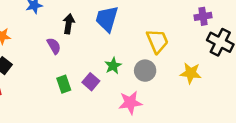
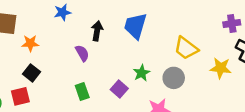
yellow trapezoid: (157, 41) -> (186, 48), turned 150
yellow star: (191, 73) -> (221, 68), moved
green rectangle: (64, 84) -> (82, 91), moved

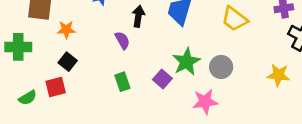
yellow trapezoid: (186, 48) -> (234, 19), moved
yellow star: (221, 68) -> (278, 75), moved
green star: (142, 73) -> (186, 62), size x1.5

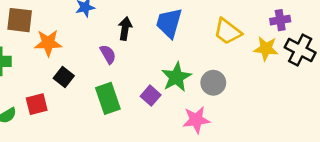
orange star: (66, 30) -> (48, 43), size x1.4
black square: (68, 62) -> (64, 77), moved
yellow star: (278, 75) -> (266, 49), moved
green rectangle: (122, 82) -> (108, 98), size x1.5

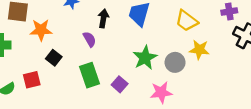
yellow star: (266, 49) -> (199, 50), moved
purple square: (151, 96) -> (120, 84), moved

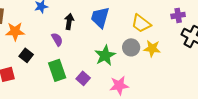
gray circle: (175, 62) -> (131, 47), moved

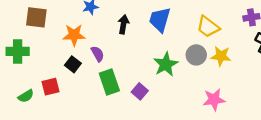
orange star: (15, 31) -> (74, 35), moved
purple semicircle: (57, 39) -> (98, 54), moved
pink star: (119, 85) -> (214, 100), moved

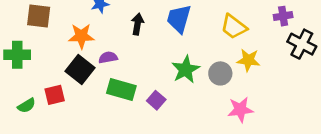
purple semicircle: (98, 54) -> (108, 57), turned -70
gray circle: (196, 55) -> (220, 73), moved
black square: (73, 64) -> (80, 69), size x1.5
green rectangle: (109, 82) -> (121, 90), turned -55

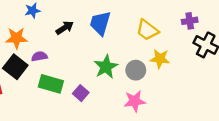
black arrow: (137, 24) -> (65, 28), turned 48
pink star: (240, 110) -> (135, 101), moved

